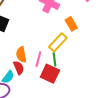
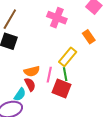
orange rectangle: (71, 24) -> (89, 37), moved
orange semicircle: (21, 55) -> (32, 71), turned -91

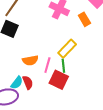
orange rectangle: (89, 37) -> (84, 19), moved
red semicircle: (30, 84) -> (28, 82), moved

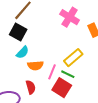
green line: (63, 66) -> (68, 74), turned -64
cyan semicircle: (17, 83) -> (22, 52), moved

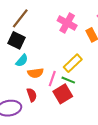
red square: (62, 88) -> (63, 94), turned 30

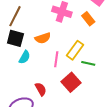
orange semicircle: (35, 73) -> (43, 38), moved
pink line: (52, 79) -> (56, 59), moved
green line: (68, 80) -> (88, 63), moved

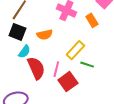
pink line: (56, 59) -> (56, 69), moved
red semicircle: (41, 89) -> (36, 68), moved, size x1.6

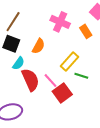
orange semicircle: (45, 35) -> (39, 46), turned -49
pink line: (56, 69) -> (51, 81), turned -56

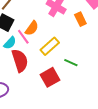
yellow rectangle: (69, 61) -> (50, 46), moved
pink line: (51, 81) -> (23, 37), moved

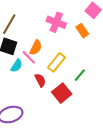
red semicircle: (20, 61) -> (40, 80), moved, size x0.6
green line: (71, 63) -> (80, 75), turned -64

